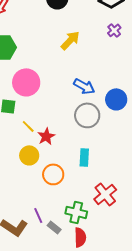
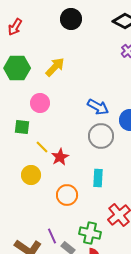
yellow arrow: (70, 40) -> (55, 67), moved
pink circle: (26, 82) -> (40, 103), size x0.7
yellow circle: (29, 155) -> (31, 175), moved

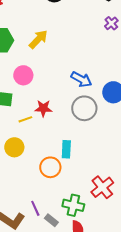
yellow line: (42, 147) -> (25, 119), turned -64
red star: (60, 157) -> (43, 108), moved, turned 30
cyan rectangle: (98, 178) -> (66, 149), moved

